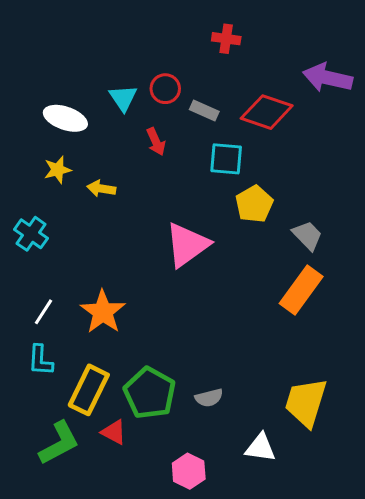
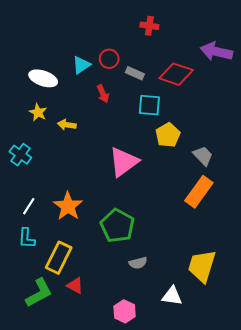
cyan triangle: (123, 98) -> (81, 65), turned 30
yellow star: (58, 170) -> (38, 112), turned -30
green pentagon: (150, 393) -> (117, 226), moved

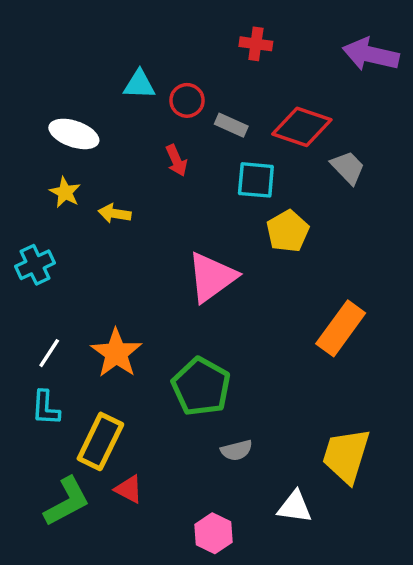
purple arrow: (216, 52) -> (371, 54), moved
cyan triangle: (81, 65) -> (139, 84), moved, turned 36
cyan cross: (20, 155) -> (35, 265), turned 30
gray trapezoid: (203, 156) -> (348, 168), moved

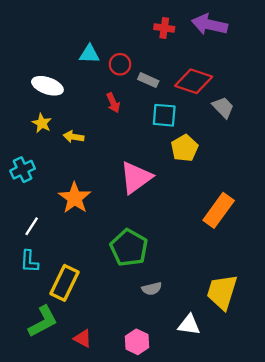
purple arrow: (371, 54) -> (209, 25), moved
orange star: (116, 353) -> (75, 198), moved
red triangle: (129, 489) -> (83, 338), moved

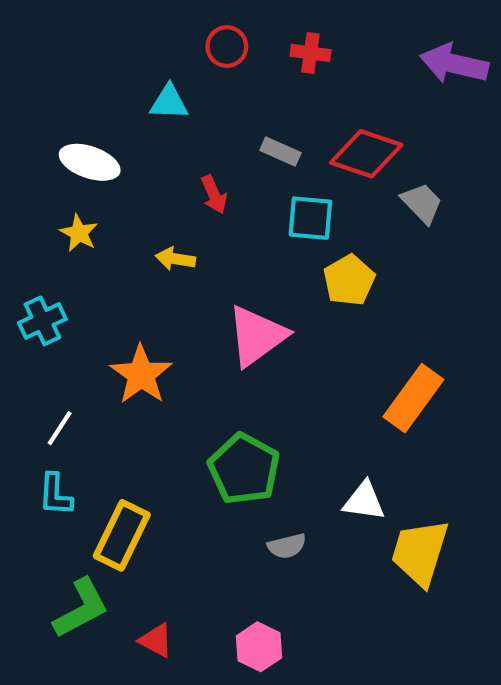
purple arrow: (209, 25) -> (454, 64), moved
red circle: (120, 64) -> (227, 47), moved
yellow arrow: (74, 137) -> (175, 259), moved
white triangle: (189, 325) -> (364, 501), moved

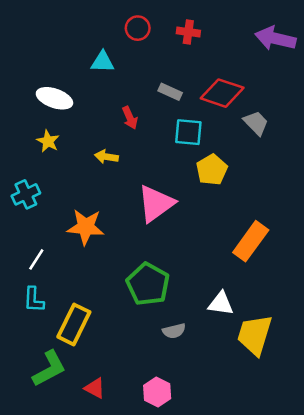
orange star: (141, 375) -> (86, 227), turned -30

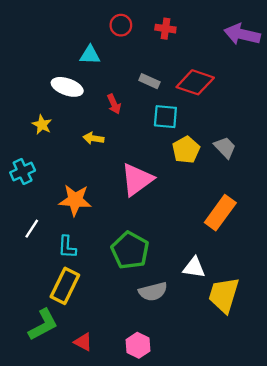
white ellipse: (54, 98) -> (67, 87), moved
gray trapezoid: (256, 123) -> (225, 147), moved
cyan L-shape: (34, 300) -> (67, 247), moved
gray semicircle: (174, 331) -> (153, 292), size x1.4

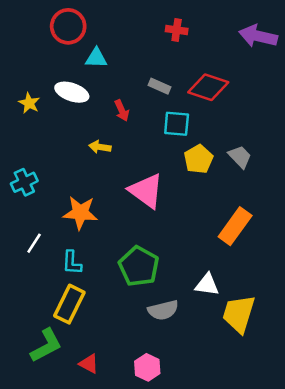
red circle: (121, 25) -> (68, 26), moved, size x1.5
yellow star: (42, 125) -> (29, 103), moved
pink triangle: (137, 180) -> (146, 191), turned -48

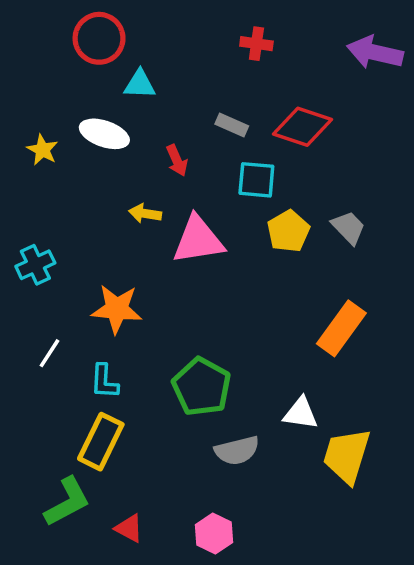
pink triangle: (146, 191) -> (198, 240), moved, turned -45

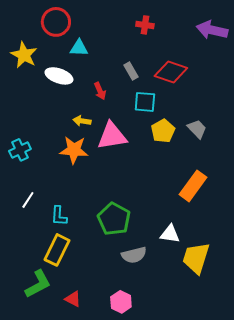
gray rectangle: (232, 125) -> (131, 71), turned 36
yellow star: (42, 150) -> (24, 55), moved, size x1.5
orange star: (117, 309) -> (74, 150), moved

